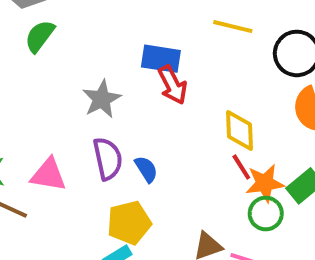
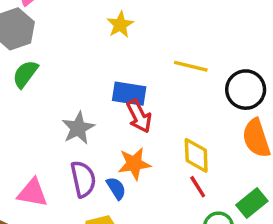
orange star: (265, 183) -> (134, 164), moved

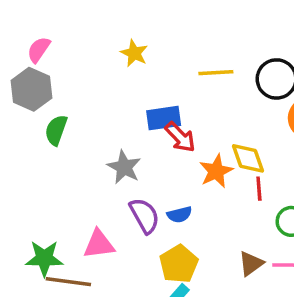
orange star: (134, 164) -> (216, 171), moved
red line: (198, 187) -> (259, 189), turned 45
blue semicircle: (116, 188) -> (180, 215), turned 125

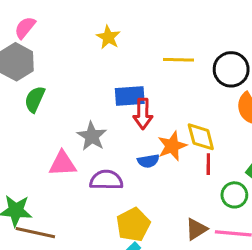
red arrow: (180, 137) -> (143, 114), turned 40
blue semicircle: (180, 215) -> (148, 161), moved
purple semicircle: (144, 216) -> (106, 180), turned -64
pink triangle: (99, 244) -> (63, 164), moved

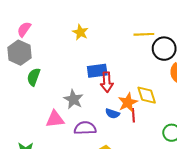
yellow line: (178, 60) -> (144, 34), moved
blue semicircle: (148, 161) -> (112, 114), turned 32
red line: (208, 164) -> (133, 115), moved

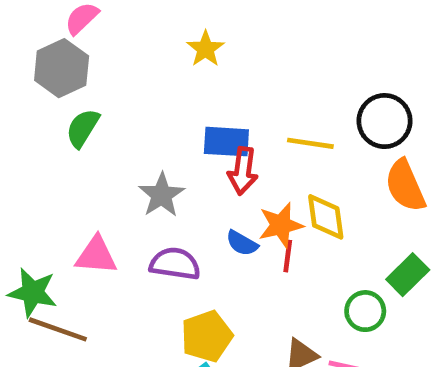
yellow line: (144, 34) -> (310, 143), moved
pink triangle: (55, 119) -> (96, 255), moved

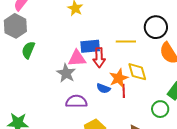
pink triangle: (96, 255) -> (77, 58), moved

